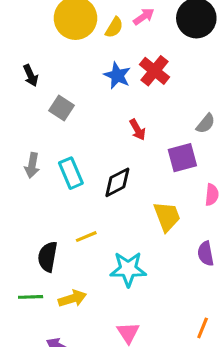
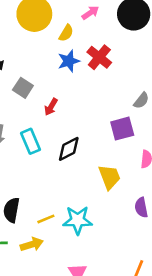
yellow semicircle: (114, 27) -> (66, 33), moved
blue star: (117, 75) -> (69, 61), turned 30
red arrow: (137, 130) -> (51, 107), moved, turned 60
yellow line: (86, 237) -> (46, 219), moved

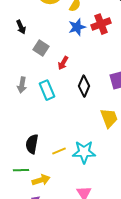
red cross: (99, 57) -> (101, 24), turned 30
black diamond: (69, 149) -> (84, 86), moved, turned -40
yellow arrow: (32, 244) -> (41, 180), moved

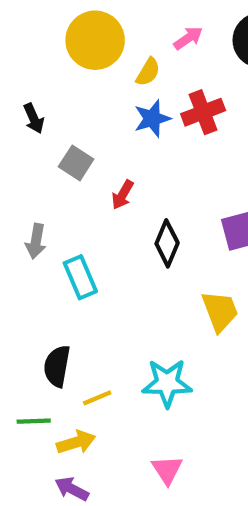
cyan rectangle: (47, 90) -> (80, 277), moved
yellow line: (59, 151) -> (97, 398), moved

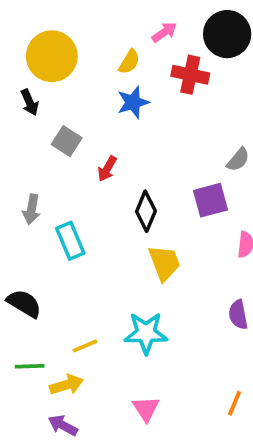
yellow circle: (95, 40) -> (52, 56), moved
red cross: (203, 112) -> (190, 75), moved, turned 33
yellow trapezoid: (220, 311) -> (164, 263), moved
black semicircle: (57, 366) -> (24, 304), moved, turned 111

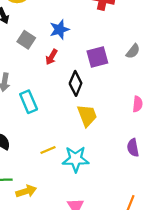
blue star: (133, 102) -> (60, 29), moved
purple square: (211, 200) -> (97, 57), moved
yellow line: (85, 346) -> (48, 150), moved

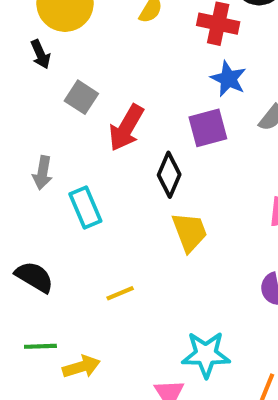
blue star: (60, 29) -> (228, 79), moved, turned -30
red arrow: (51, 57) -> (126, 128), size x1.6
cyan star: (76, 159) -> (206, 354), moved

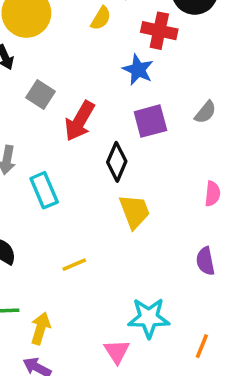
blue star: (228, 79) -> (138, 70), moved
yellow arrow: (81, 367) -> (41, 328), turned -56

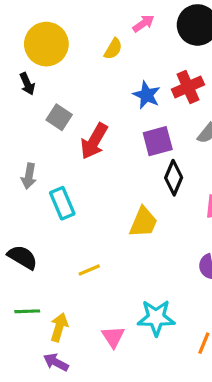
red cross: (159, 31) -> (188, 87), moved, turned -36
black diamond: (117, 162) -> (174, 178), moved
yellow trapezoid: (134, 211) -> (143, 222), turned 44
pink triangle: (117, 351) -> (113, 337), moved

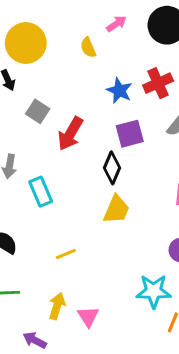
yellow semicircle: (113, 49) -> (88, 47), turned 126
black diamond: (174, 178) -> (112, 168), moved
cyan star: (156, 318) -> (154, 291), moved
yellow arrow: (59, 327) -> (57, 306), moved

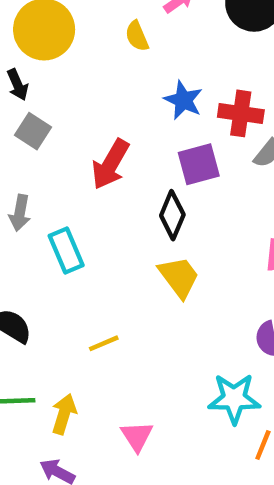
red cross: (158, 83) -> (241, 113), moved, turned 32
gray square: (38, 111) -> (33, 131), moved
yellow trapezoid: (116, 209) -> (179, 277), turned -60
yellow arrow: (57, 306) -> (64, 414), moved

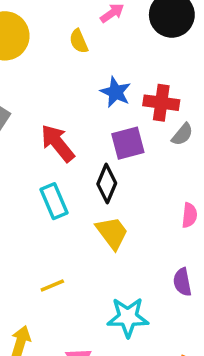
red arrow: (110, 164) -> (58, 143), turned 111
cyan rectangle: (66, 250) -> (54, 201), moved
cyan star: (234, 399) -> (128, 317), moved

